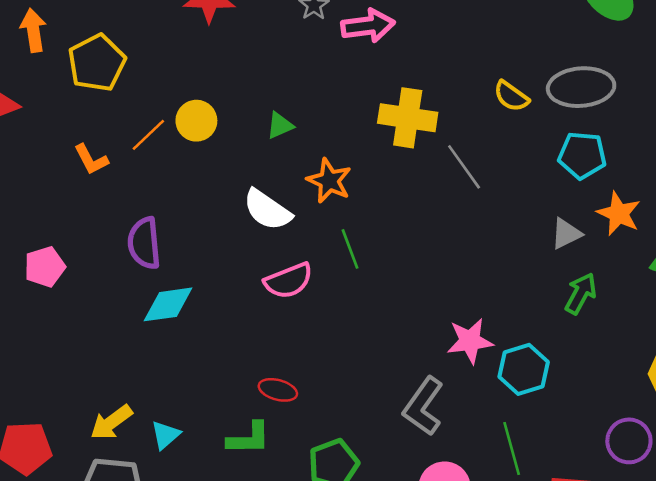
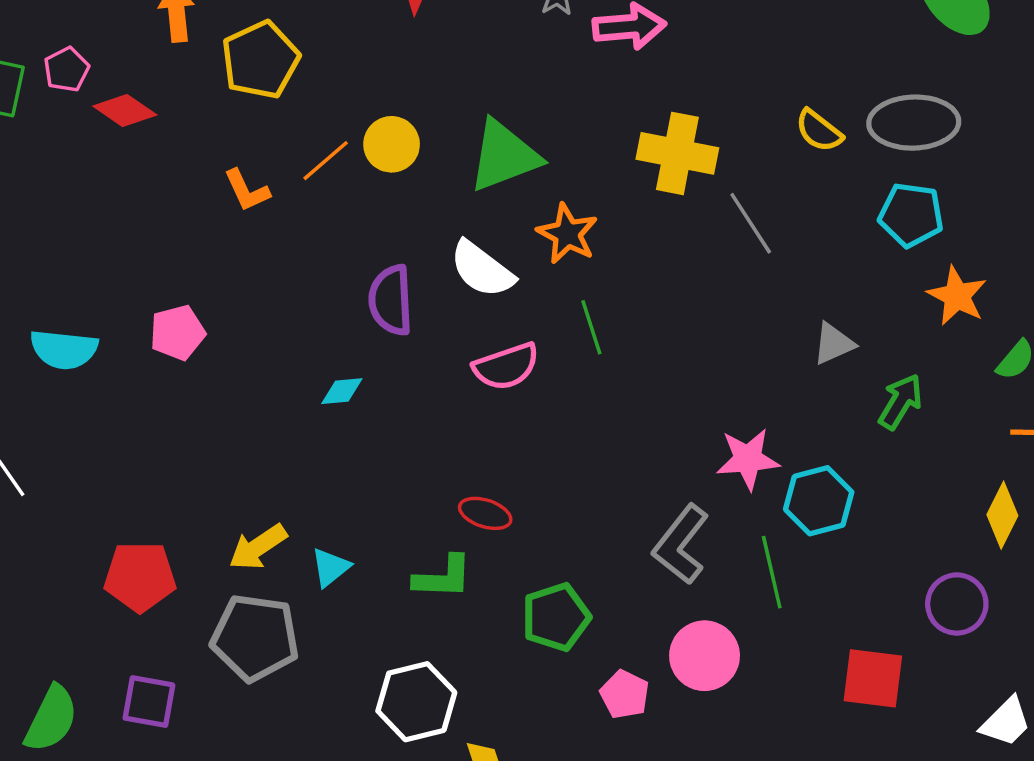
green triangle: (280, 125) -> (504, 156), size x2.0
gray triangle: (566, 234) -> (834, 344), moved
purple semicircle: (144, 243) -> (391, 300), moved
cyan diamond: (168, 304) -> (342, 391), size x0.6
green line: (512, 449) -> (772, 572), moved

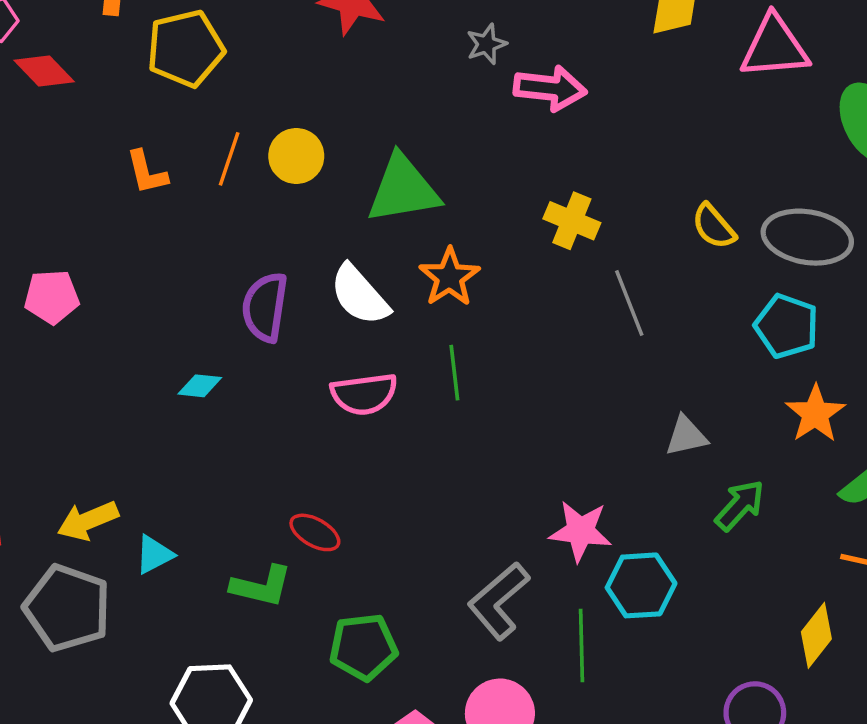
yellow cross: (677, 153) -> (572, 221), size x0.7
orange line: (326, 161) -> (229, 159), turned -42

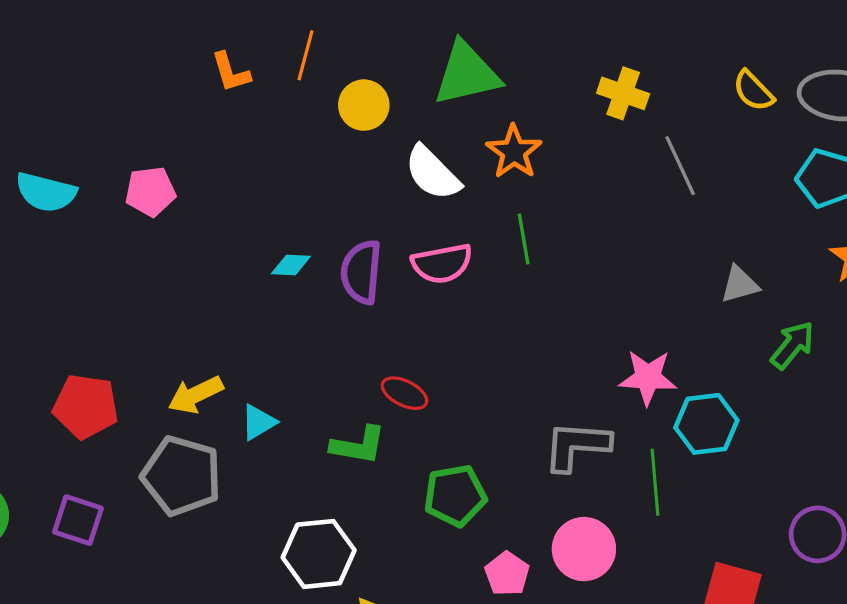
yellow circle: (296, 156) -> (364, 105), moved
purple semicircle: (265, 307) -> (361, 272), moved
gray L-shape: (499, 601) -> (577, 446), turned 48

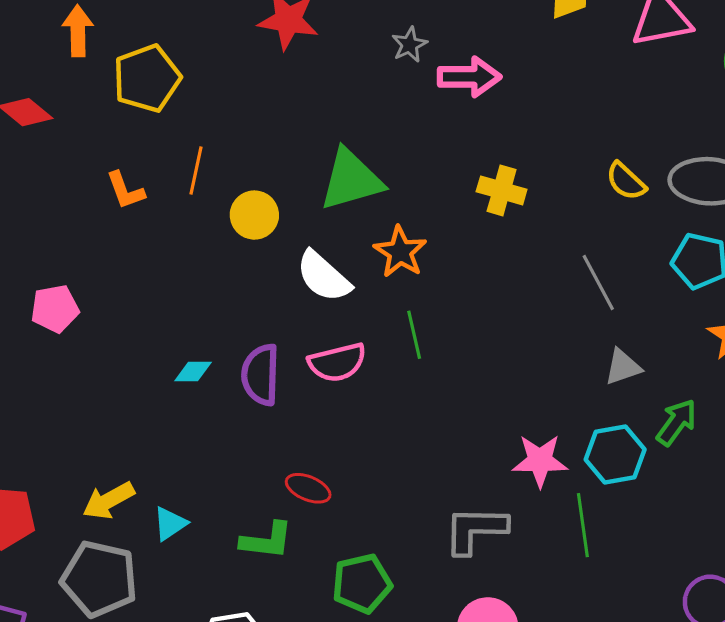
gray line: (680, 166) -> (598, 283), moved
cyan hexagon: (706, 424) -> (615, 455), moved
green line: (655, 482) -> (583, 525), moved

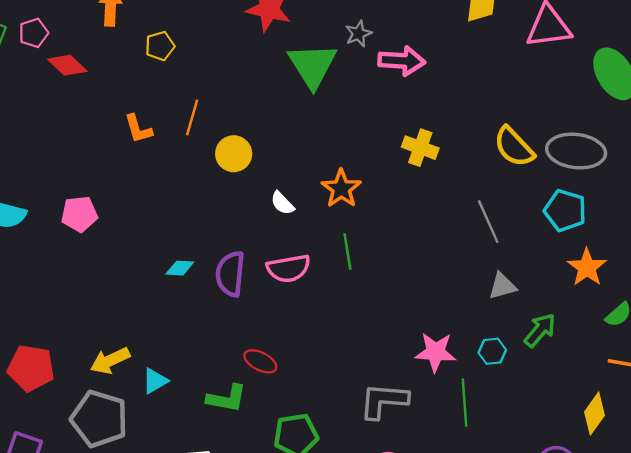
yellow pentagon: (147, 78) -> (160, 46), size x0.6
green triangle: (351, 180) -> (312, 65), moved, turned -50
yellow semicircle: (626, 181) -> (514, 147), size x1.4
white semicircle: (323, 276) -> (282, 203), size x0.6
cyan hexagon: (615, 455) -> (492, 351), size x0.6

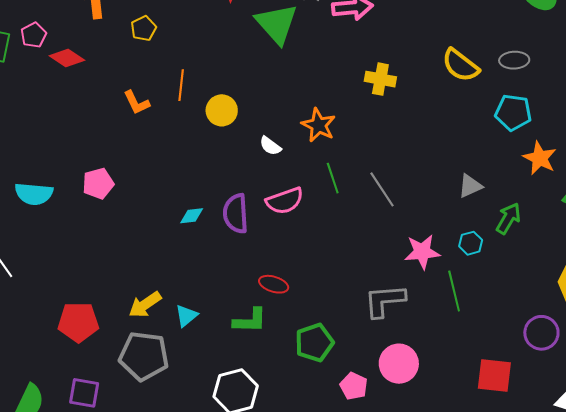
gray ellipse: (576, 151) -> (514, 60), size x0.6
gray line: (488, 222) -> (382, 189), moved

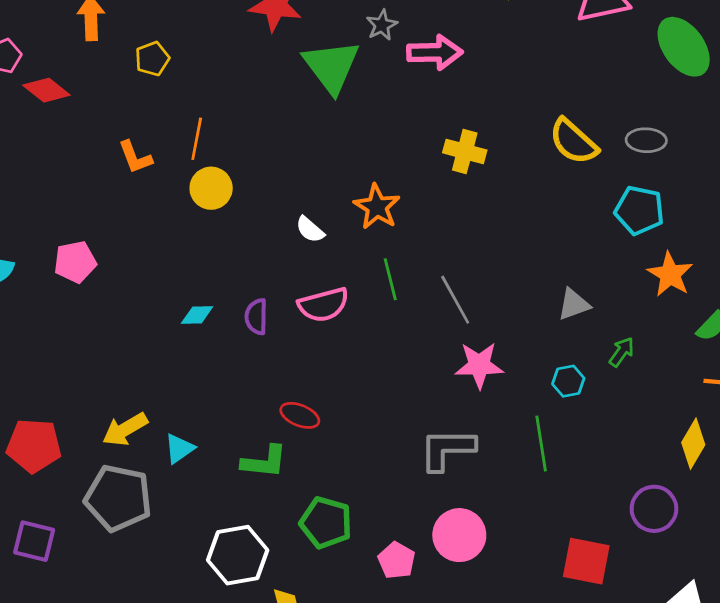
yellow circle: (222, 110) -> (211, 188), moved
purple semicircle: (236, 214) -> (256, 317), size x0.7
green arrow: (508, 218) -> (622, 352), size x0.7
pink star: (422, 252) -> (479, 365), moved
green pentagon: (314, 343) -> (326, 523), moved, turned 30

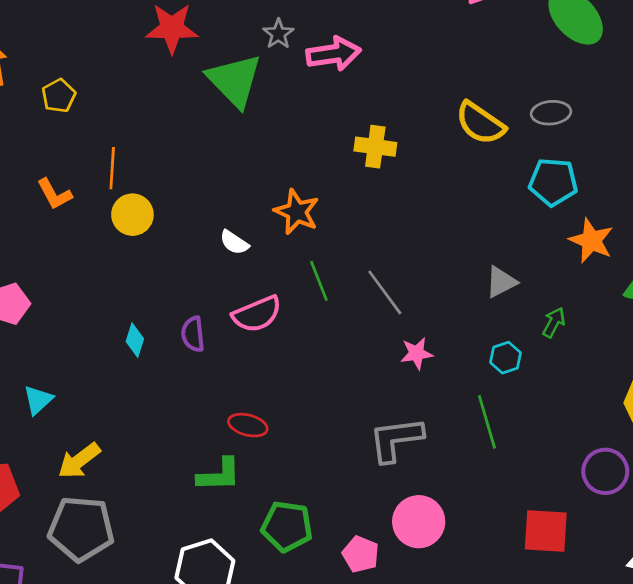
cyan diamond: (197, 315) -> (135, 340), turned -64
pink star: (479, 365) -> (417, 353), size x0.7
cyan triangle: (179, 448) -> (38, 400), moved

